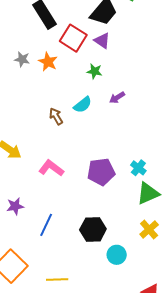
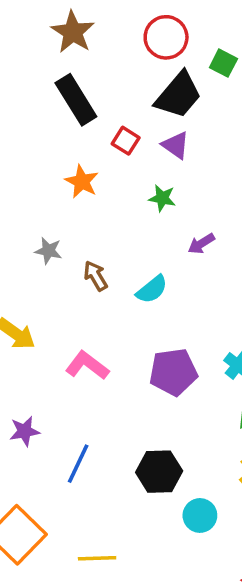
red square: (73, 38) -> (126, 141), size x0.6
gray star: (22, 59) -> (48, 251), moved
cyan semicircle: (83, 105) -> (152, 289), moved

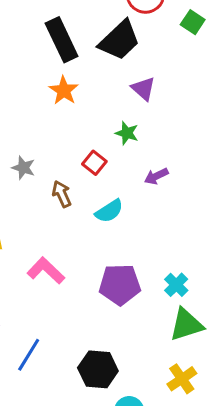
black trapezoid: (178, 95) -> (119, 40), moved
red square: (126, 141) -> (94, 163), moved
orange star: (82, 182) -> (64, 91), moved

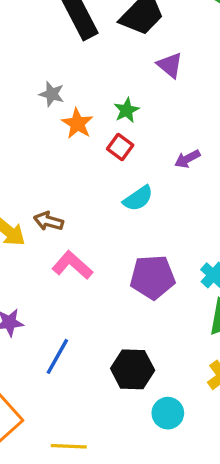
orange star: (64, 91) -> (77, 124), moved
green star: (127, 133) -> (127, 110), moved, turned 30
gray star: (23, 168) -> (52, 94), moved
brown arrow: (62, 194) -> (49, 221), moved, turned -48

